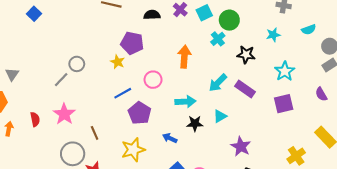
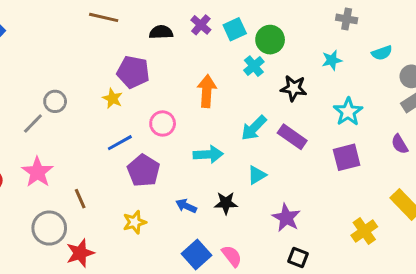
black star: (195, 123) -> (226, 203), moved
yellow star: (133, 150) -> (135, 222), size x0.7

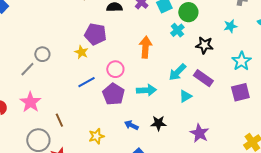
purple pentagon: (143, 171) -> (113, 94), moved
cyan triangle: (257, 175) -> (185, 96), moved

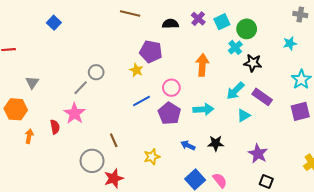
black star: (204, 45) -> (253, 63), moved
pink star: (30, 102) -> (75, 113), moved

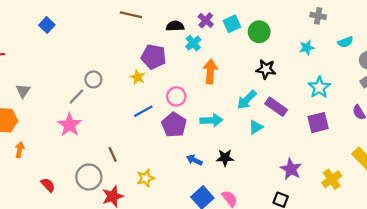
cyan cross: (235, 47) -> (193, 43), moved
red semicircle: (55, 127) -> (48, 185), moved, turned -32
purple star: (258, 154) -> (291, 169), moved
yellow star: (152, 157) -> (146, 178), moved

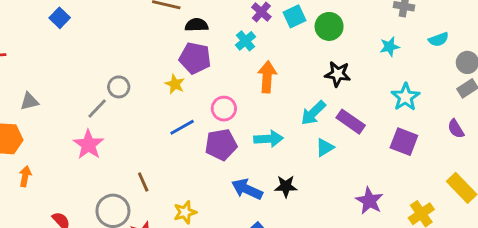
black semicircle: (175, 26) -> (197, 25), moved
gray triangle: (23, 91) -> (29, 101), turned 42
purple square: (318, 123) -> (404, 142), turned 35
purple pentagon: (174, 125) -> (221, 145), turned 30
blue arrow: (194, 160) -> (247, 189), size x1.5

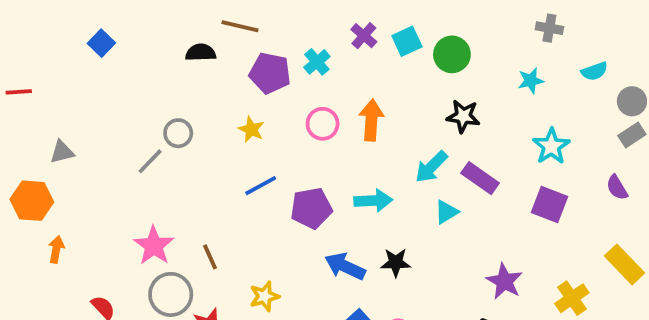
black semicircle: (197, 25) -> (201, 53), moved
cyan cross: (245, 41) -> (317, 62), moved
purple pentagon: (195, 58) -> (270, 73), moved
pink circle: (224, 109) -> (323, 124), moved
pink star: (88, 145) -> (154, 246), moved

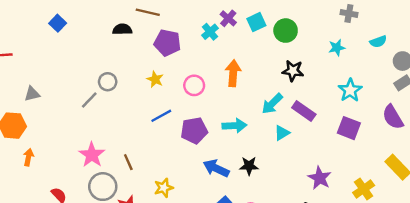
cyan cross: (317, 62) -> (210, 32), moved
pink circle: (323, 124) -> (194, 85), moved
purple semicircle: (617, 188) -> (393, 117), size x1.5

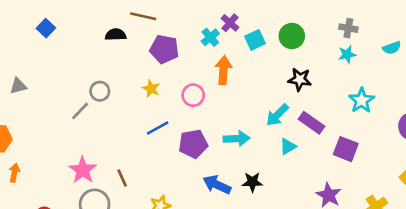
gray cross: (349, 13) -> (348, 28), moved
cyan square: (256, 22) -> (255, 40), moved
orange arrow: (233, 73) -> (223, 70), moved
gray triangle: (32, 94) -> (18, 86), moved
purple square: (349, 128) -> (346, 149), moved

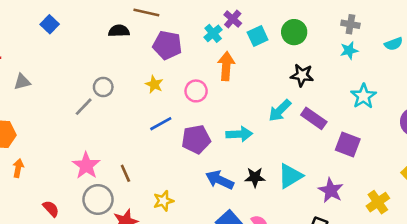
cyan triangle: (288, 146) -> (290, 176), moved, size x1.5

